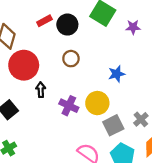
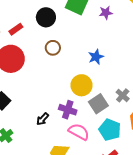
red rectangle: (44, 21) -> (16, 29), moved
black arrow: (41, 90) -> (43, 119), moved, turned -128
purple cross: (69, 106) -> (68, 110), moved

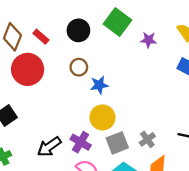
red rectangle: (16, 29) -> (41, 37), turned 64
blue star: (96, 57) -> (99, 85), moved
black arrow: (43, 119) -> (49, 147), size x1.5

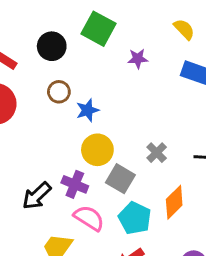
purple star: (148, 40) -> (138, 59), moved
gray cross: (147, 139) -> (157, 153), moved
gray square: (117, 143) -> (120, 179), turned -30

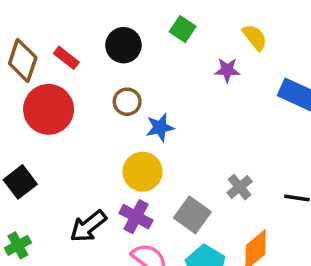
green square: (98, 29) -> (183, 29), size x0.6
yellow semicircle: (184, 29) -> (255, 37), moved
yellow circle: (97, 150) -> (143, 172), moved

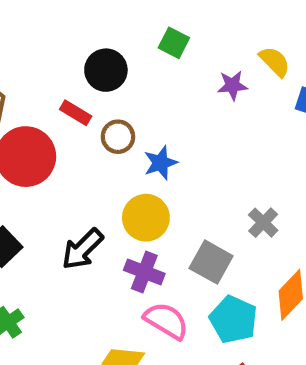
yellow semicircle: (255, 37) -> (275, 62), moved
red rectangle: (66, 58) -> (76, 113), moved
black arrow: (88, 226) -> (82, 249), moved

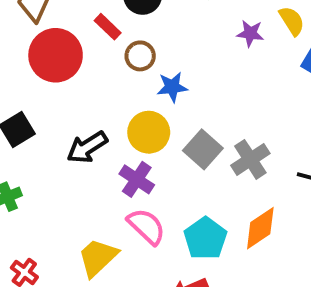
gray cross: (263, 223) -> (250, 159), size x1.4
gray square: (211, 262) -> (203, 149), moved

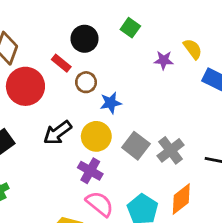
black arrow: (87, 147) -> (57, 133), moved

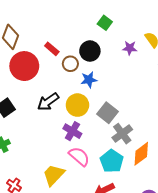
black circle: (85, 39) -> (90, 51), moved
gray cross: (171, 150) -> (122, 134), moved

